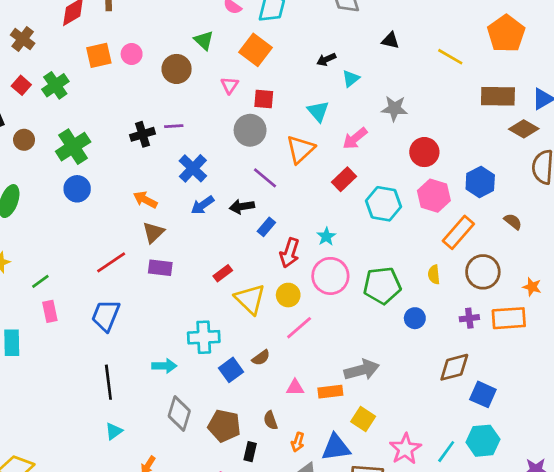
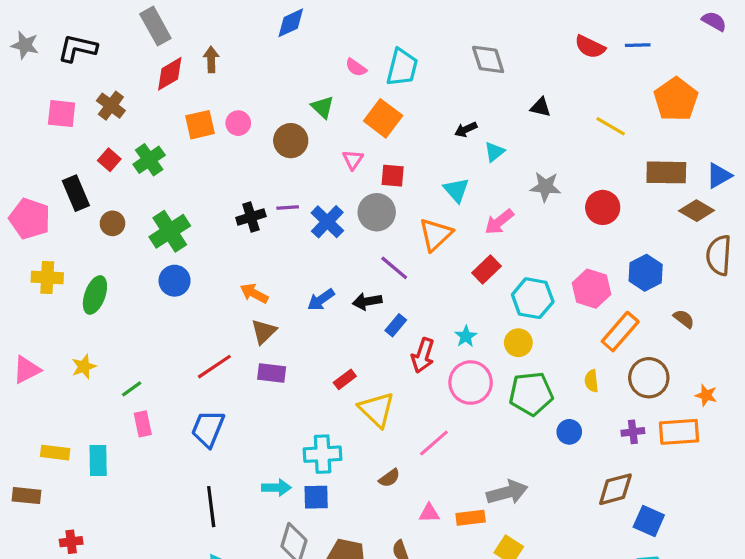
red circle: (424, 152) -> (603, 207), moved
blue cross: (193, 168) -> (327, 222), moved
yellow circle: (288, 295) -> (518, 343), moved
blue square: (231, 370) -> (316, 497), moved, turned 35

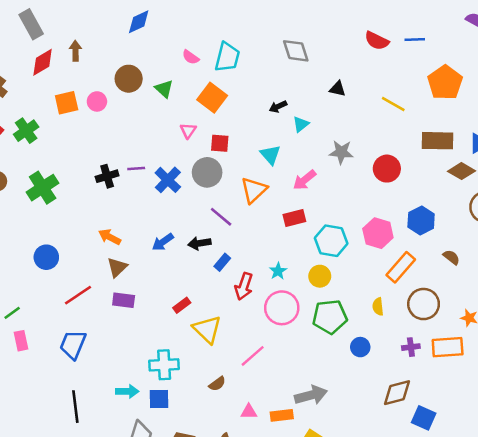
brown circle: (291, 141) -> (129, 79), moved
red rectangle: (486, 270) -> (294, 218), turned 30
blue circle: (175, 281) -> (46, 257), moved

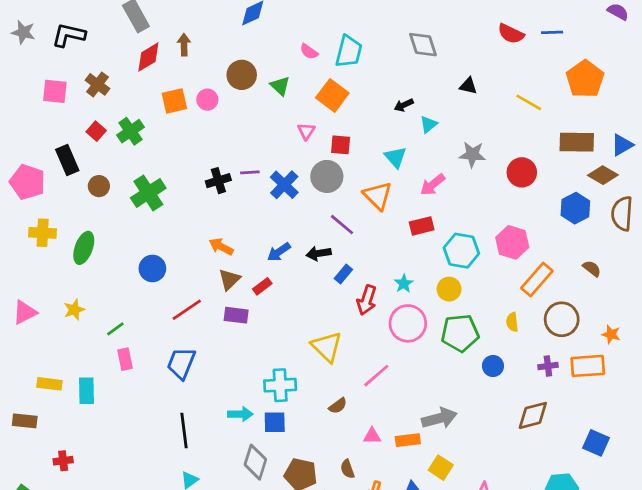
orange triangle: (254, 190) -> (378, 196), turned -32
blue hexagon: (421, 220) -> (575, 208), moved
red rectangle: (182, 305) -> (262, 286), moved
blue square: (424, 418) -> (596, 443), moved

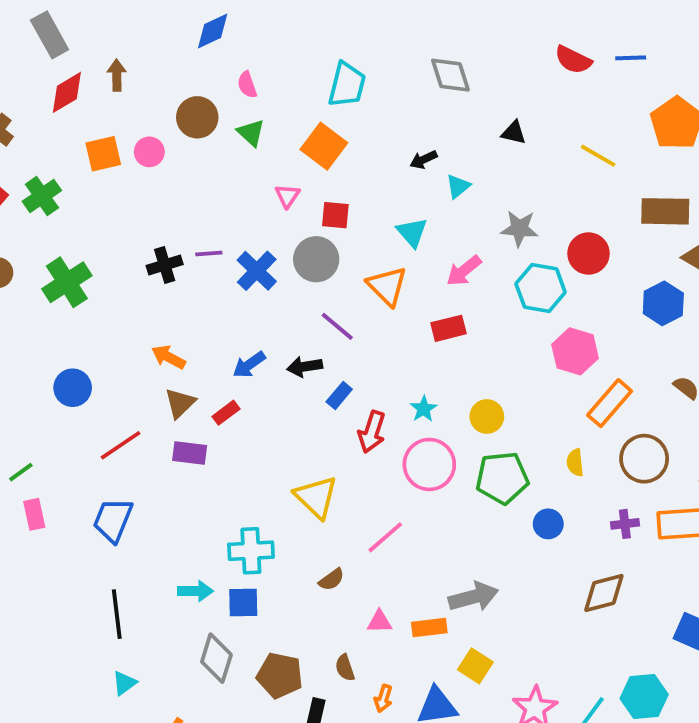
pink semicircle: (309, 52) -> (247, 85), moved, turned 36
cyan hexagon: (461, 251) -> (541, 288), moved

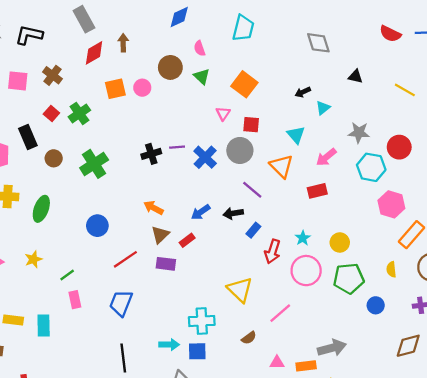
cyan trapezoid: (347, 85) -> (243, 28), moved

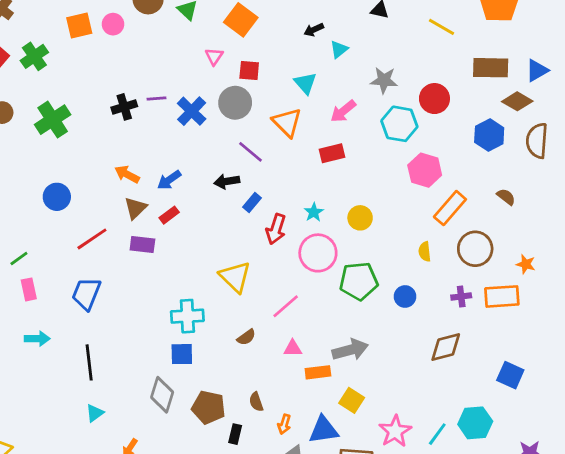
blue arrow: (201, 212) -> (169, 180), moved
green pentagon: (349, 278) -> (359, 281), moved
cyan arrow: (169, 345) -> (37, 339), moved
pink triangle: (277, 363) -> (293, 348), moved

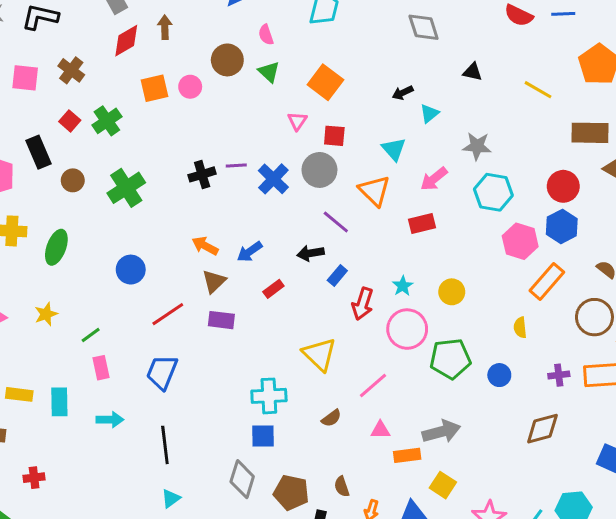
red circle: (434, 99) -> (563, 186), moved
blue hexagon: (489, 135) -> (562, 226), moved
red rectangle: (169, 215) -> (273, 289), moved
brown circle: (475, 249) -> (594, 317), moved

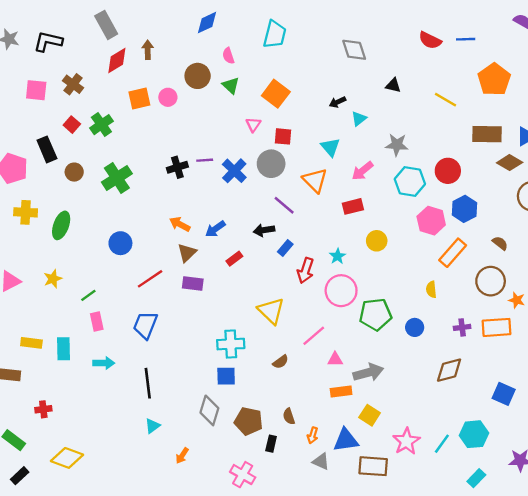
red circle: (563, 186) -> (448, 171), moved
yellow circle: (452, 292) -> (377, 241), moved
pink triangle: (380, 430) -> (335, 359), moved

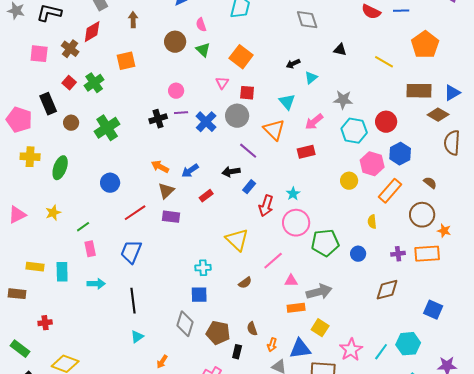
red diamond: (117, 61) -> (92, 32), moved
pink circle: (168, 97) -> (176, 91), moved
yellow circle: (377, 241) -> (349, 181), moved
cyan cross: (231, 344) -> (203, 268), size x0.7

